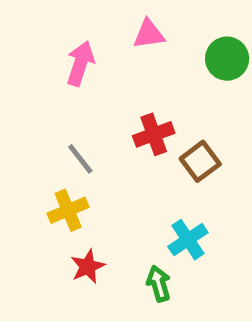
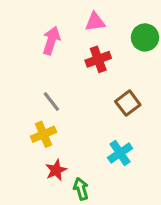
red cross: (154, 134) -> (98, 59), moved
green arrow: (159, 284) -> (81, 189), moved

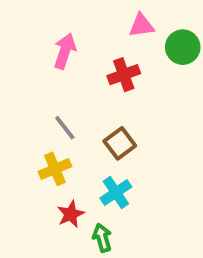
pink triangle: (95, 22) -> (141, 26), moved
brown square: (128, 103) -> (120, 143), moved
cyan cross: (120, 153) -> (116, 193), moved

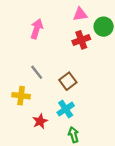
red cross: (124, 75) -> (81, 40), moved
yellow cross: (55, 169) -> (21, 96), moved, turned 30
green arrow: (102, 238) -> (73, 135), moved

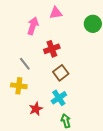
pink triangle: (80, 14) -> (56, 13), moved
red cross: (81, 40) -> (52, 49), moved
gray line: (37, 72) -> (25, 64), moved

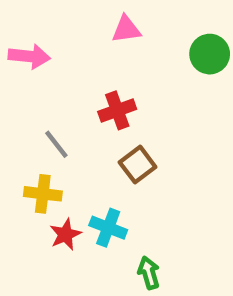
pink arrow: (33, 26) -> (29, 56), moved, turned 78
cyan cross: (59, 98) -> (108, 228), moved, turned -35
red star: (36, 109) -> (65, 234), moved

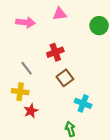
pink arrow: (29, 56) -> (25, 22), moved
cyan cross: (108, 228) -> (83, 103), moved

